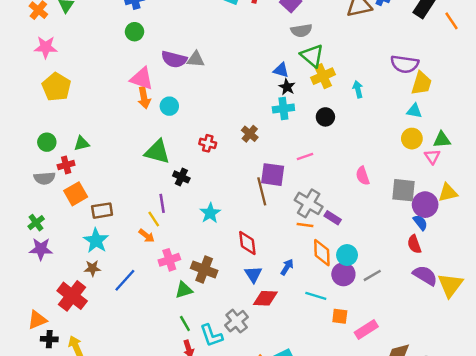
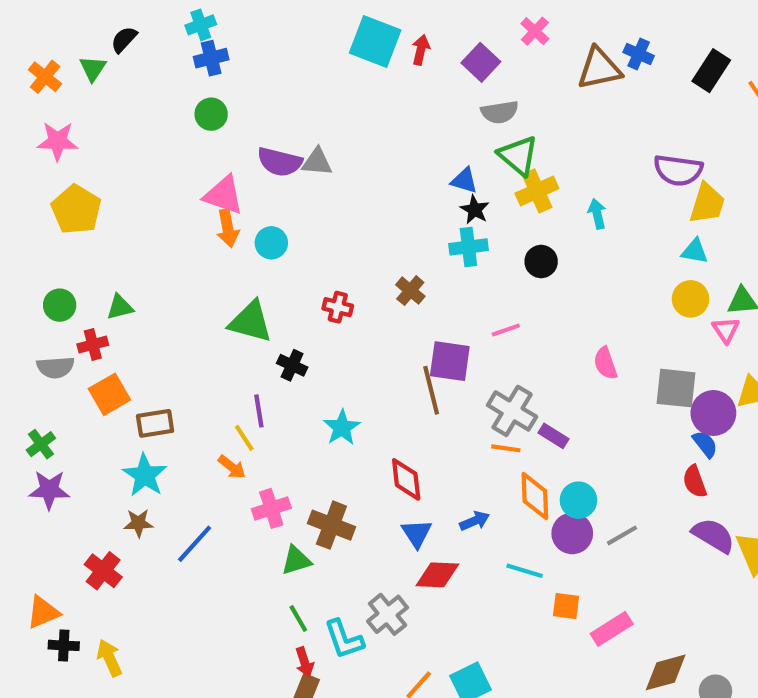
blue arrow: (287, 267) -> (475, 521), turned 35
red cross: (72, 296) -> (103, 571), size x0.7

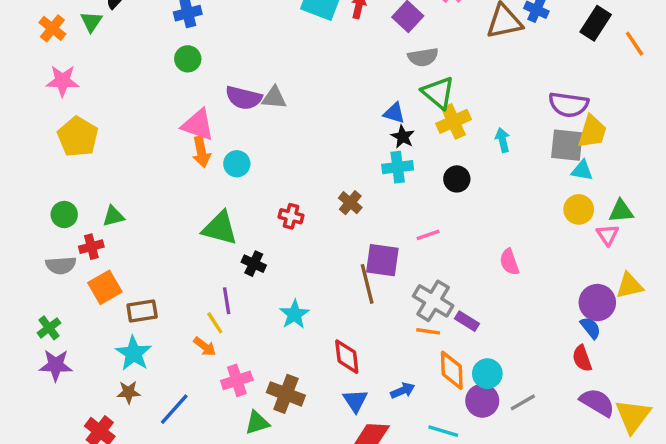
gray square: (676, 388) -> (567, 145), moved

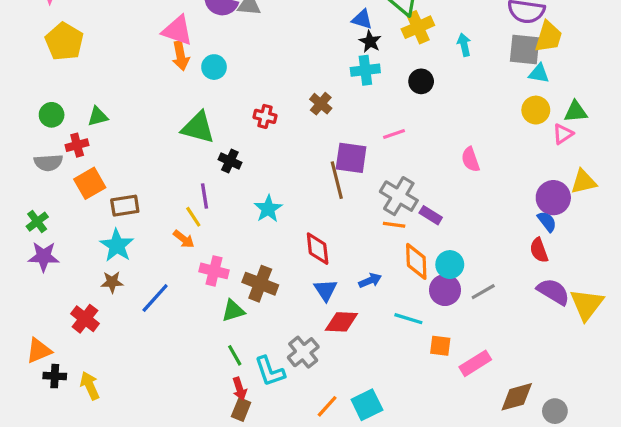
pink triangle: (607, 235) -> (563, 134), turned 30
pink cross: (237, 380) -> (214, 271), turned 32

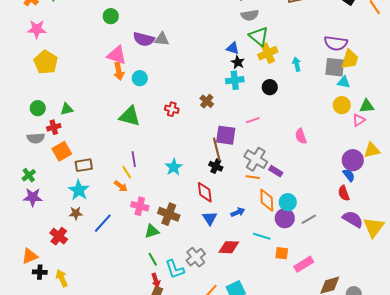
black cross: (230, 161) -> (216, 166), moved
red diamond: (341, 322) -> (229, 247), moved

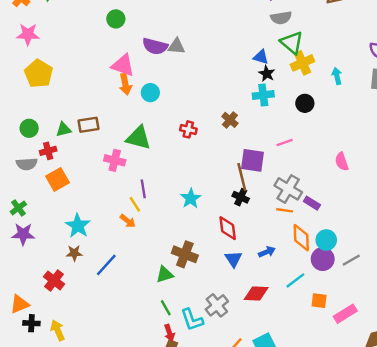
brown rectangle: (84, 165) -> (89, 125), moved
pink cross: (140, 206) -> (115, 160), moved
cyan line: (262, 236) -> (295, 280), turned -54

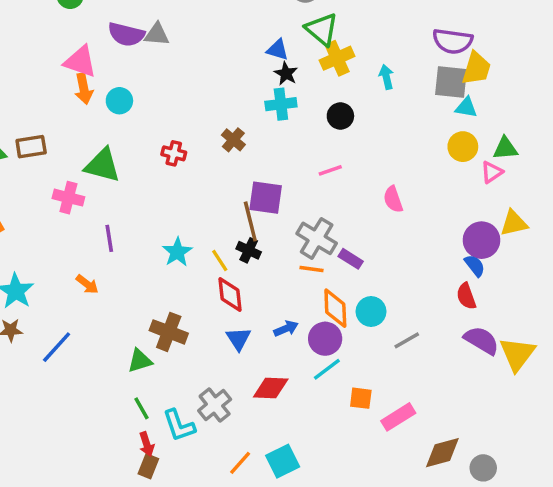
pink line: (285, 143) -> (330, 170), moved
yellow line: (135, 204) -> (220, 260), moved
purple circle: (323, 259) -> (325, 339), moved

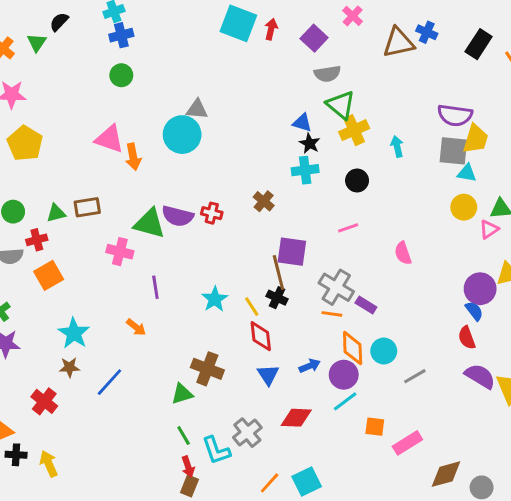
purple semicircle: (126, 34) -> (178, 216), moved
pink triangle: (80, 62) -> (109, 139), moved
cyan circle: (119, 101) -> (182, 135), moved, size x1.6

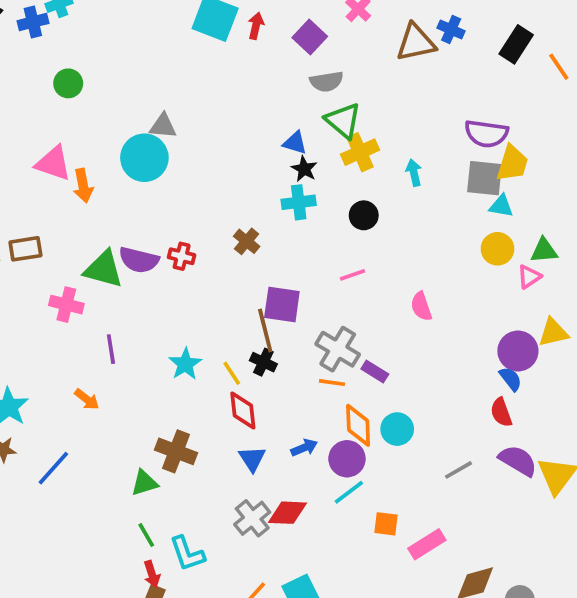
blue cross: (121, 35) -> (33, 22), moved
gray line: (415, 376) -> (458, 470), moved
gray cross: (247, 433) -> (252, 518), moved

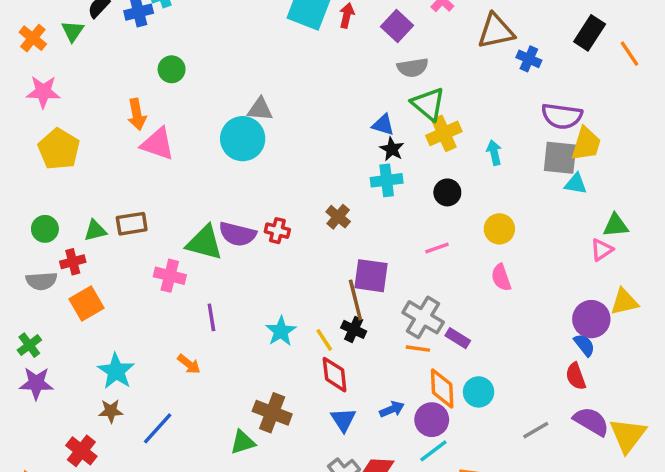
blue cross: (451, 29) -> (529, 59), moved
orange arrow: (83, 186) -> (137, 114), moved
yellow circle: (497, 249) -> (499, 229), moved

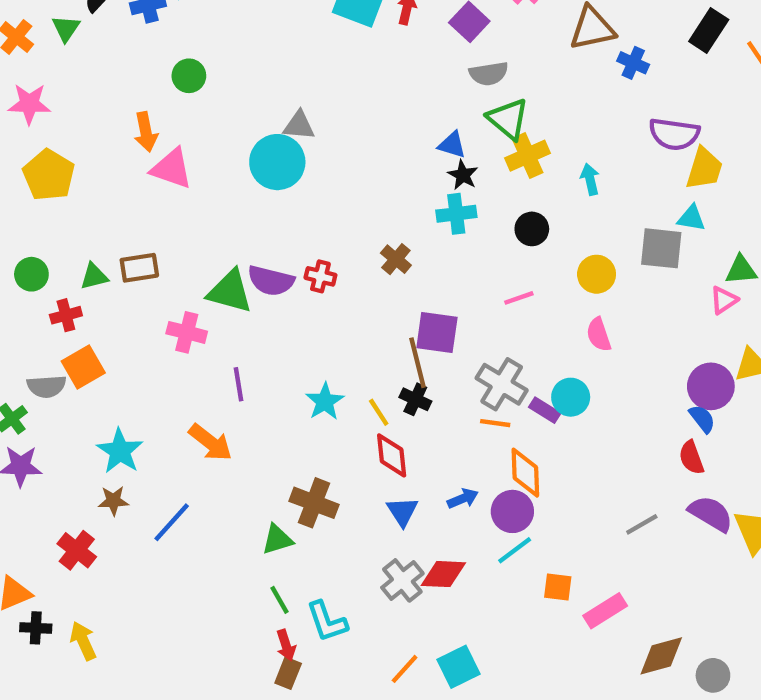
gray square: (560, 158) -> (661, 248), moved
gray semicircle: (41, 281) -> (47, 386), moved
orange arrow: (189, 364) -> (210, 442), size x1.5
cyan circle: (479, 392) -> (571, 397), moved

